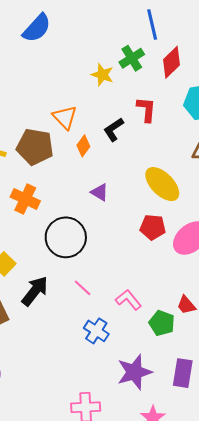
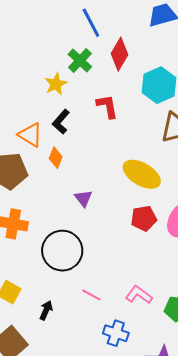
yellow star: (102, 75) -> (56, 84), turned -30
black L-shape: (114, 130) -> (61, 122), moved
purple triangle: (100, 192) -> (83, 198), turned 36
black arrow: (35, 291) -> (46, 310), size x0.6

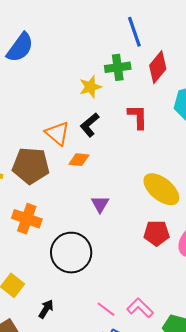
green cross: (80, 60) -> (118, 67), turned 30
orange diamond: (56, 158) -> (79, 160), turned 65
pink line: (91, 295) -> (106, 309), moved

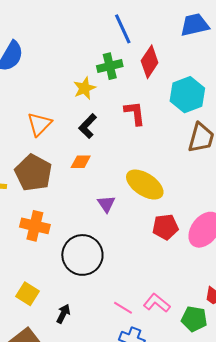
orange triangle: (57, 133) -> (39, 124), moved, turned 40
brown pentagon: (31, 166) -> (33, 173), turned 30
yellow ellipse: (161, 189) -> (145, 185), moved

